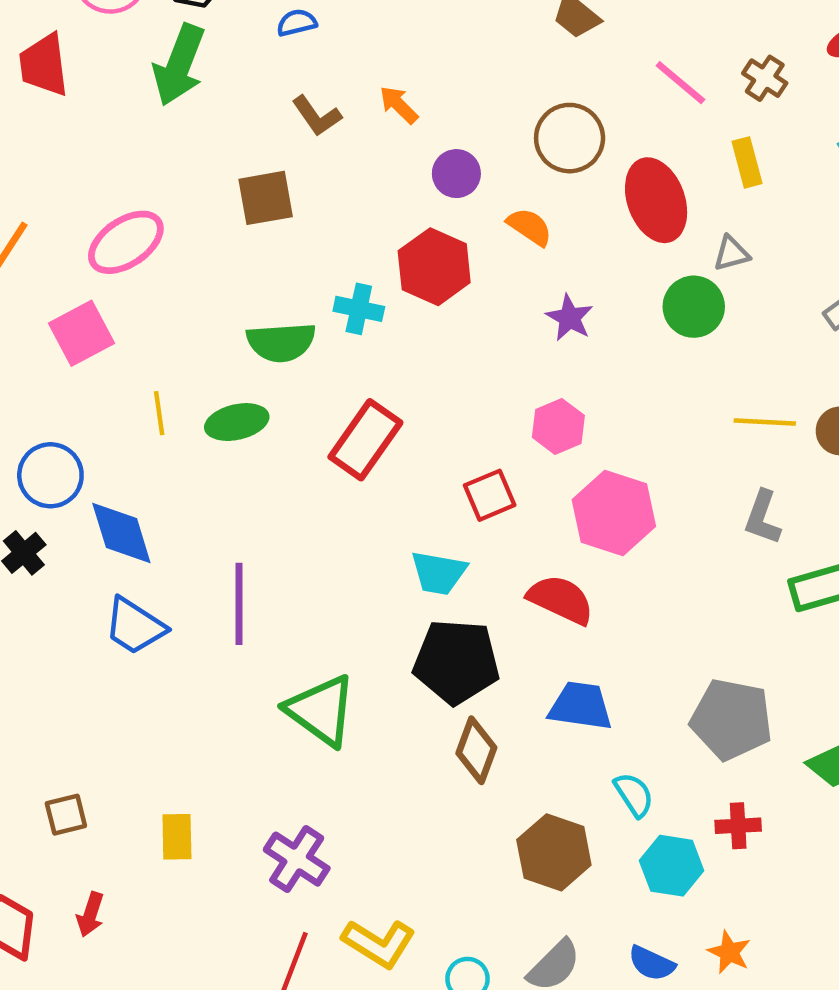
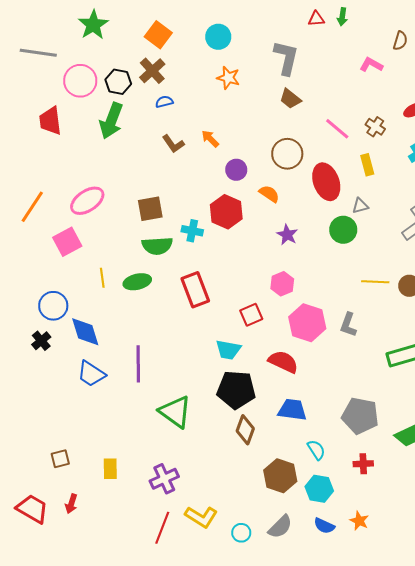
brown square: (266, 198) -> (150, 209), moved
red rectangle: (365, 440) -> (195, 290), turned -56
gray L-shape: (763, 517) -> (348, 325), moved
purple cross: (297, 859) -> (164, 479), turned 32
cyan hexagon: (672, 866) -> (319, 489), moved

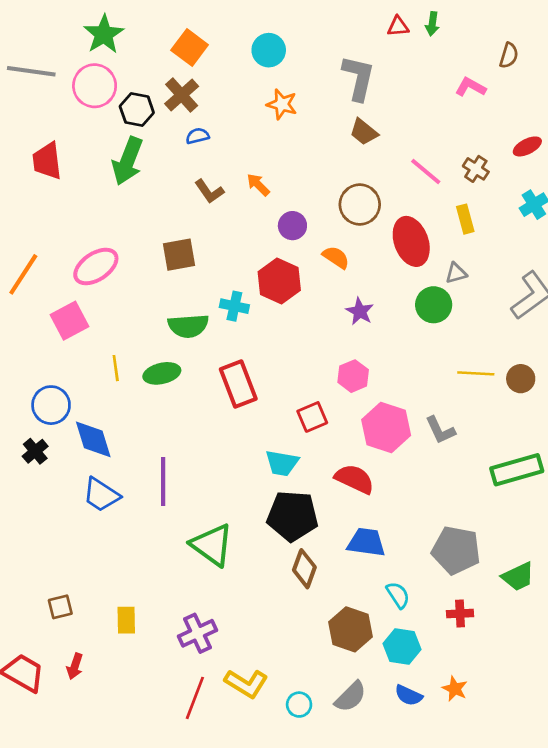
pink circle: (80, 81) -> (95, 86), moved
brown square: (150, 209) -> (179, 255), moved
gray L-shape: (348, 325) -> (440, 430), turned -45

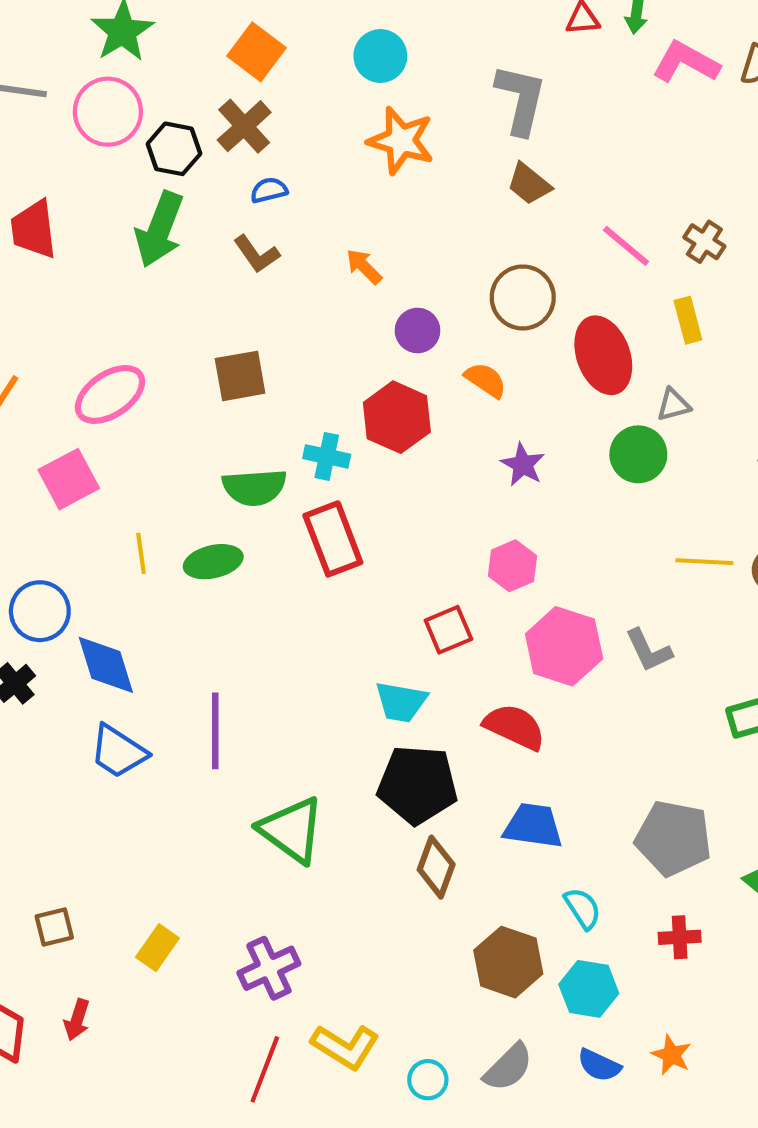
pink L-shape: (471, 87) -> (686, 62), moved, size x1.4
orange star: (282, 104) -> (401, 141), size x1.4
brown L-shape: (209, 191) -> (257, 254), moved
red rectangle: (238, 384) -> (333, 539), moved
yellow rectangle: (126, 620) -> (157, 948), turned 36

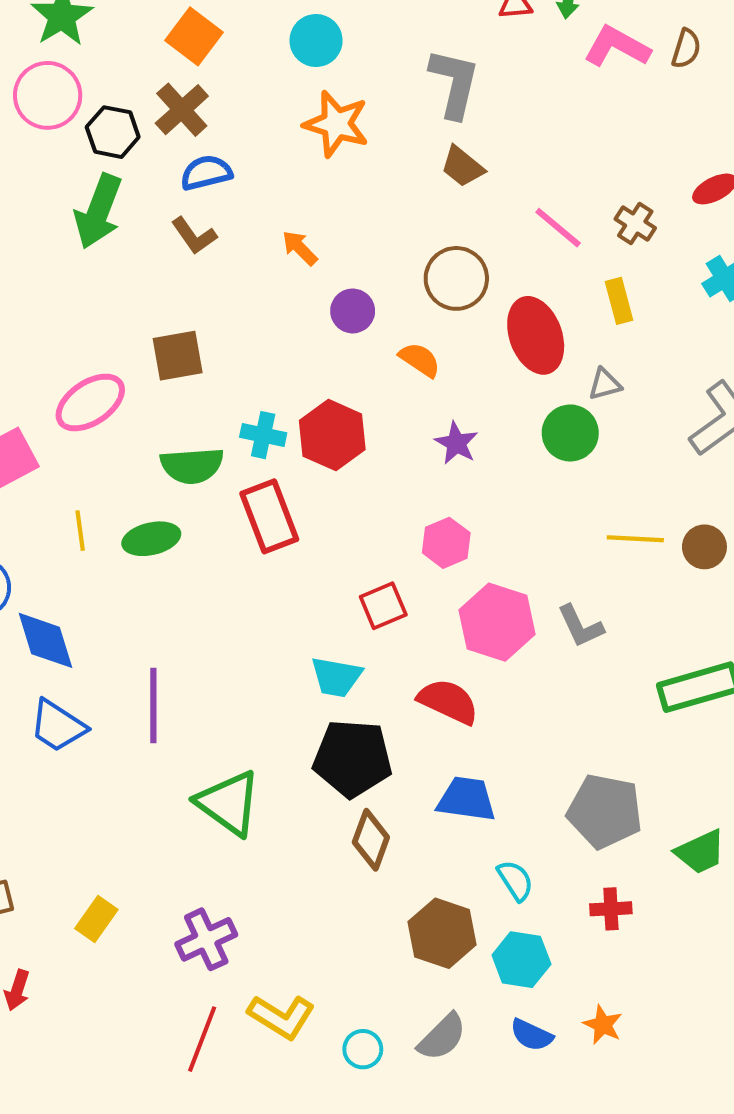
blue semicircle: (269, 190) -> (206, 173), size x1.4
pink ellipse: (110, 394) -> (90, 402), moved
red hexagon: (397, 417) -> (332, 435), moved

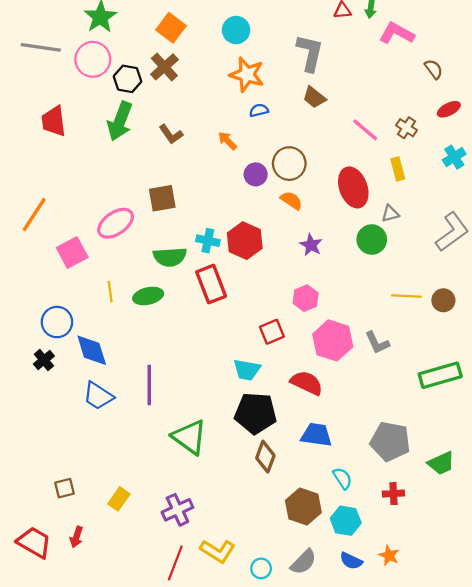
brown semicircle: (686, 49) -> (434, 69), moved, turned -54
blue semicircle: (206, 173) -> (259, 110), moved, size x0.7
brown circle: (456, 278) -> (289, 164), moved

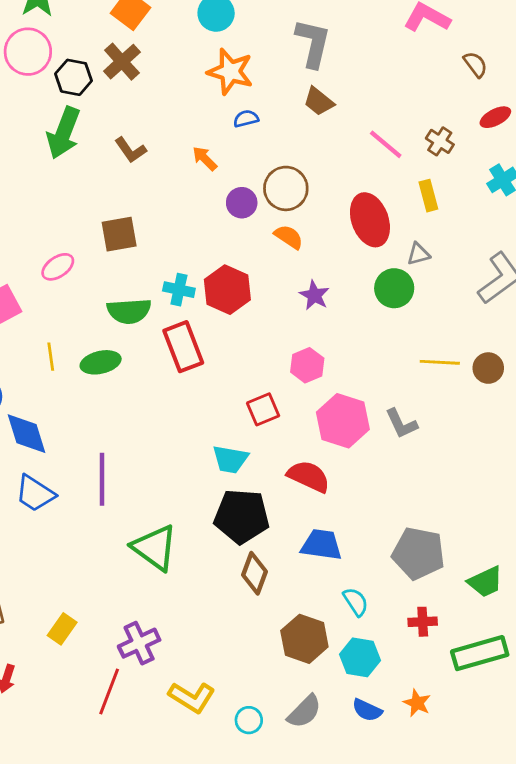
pink ellipse: (116, 223) -> (58, 267), size x0.7
green rectangle: (440, 375) -> (480, 653), moved
red line: (175, 563) -> (109, 692), moved

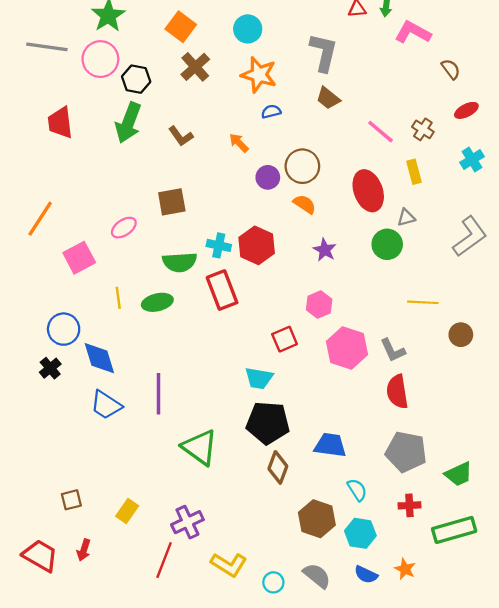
brown cross: (122, 62) -> (195, 67), moved
brown circle: (488, 368) -> (461, 335), moved
red semicircle: (309, 476) -> (397, 392), moved, turned -124
gray semicircle: (304, 712) -> (317, 576), turned -96

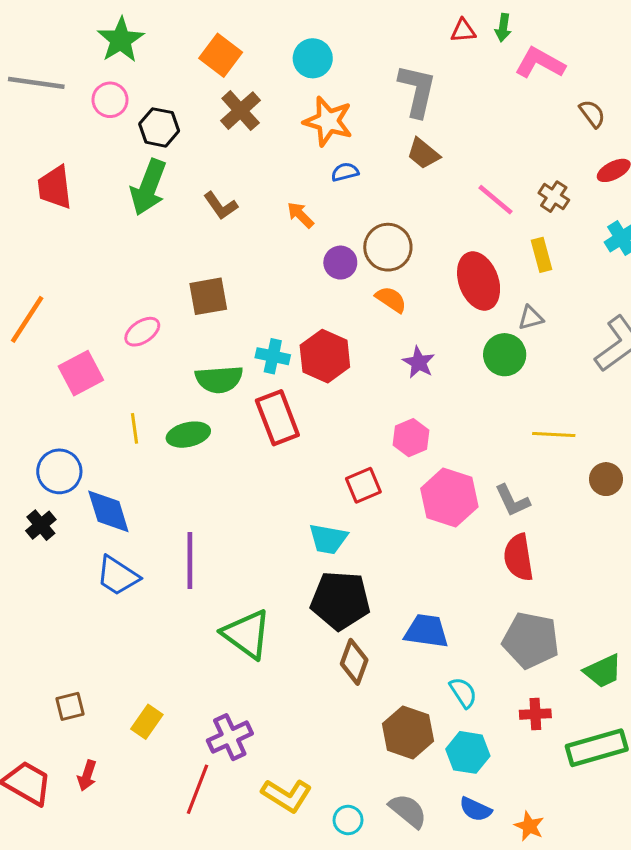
pink circle: (100, 59) -> (110, 100), size x0.7
orange star: (405, 569) -> (529, 826), moved

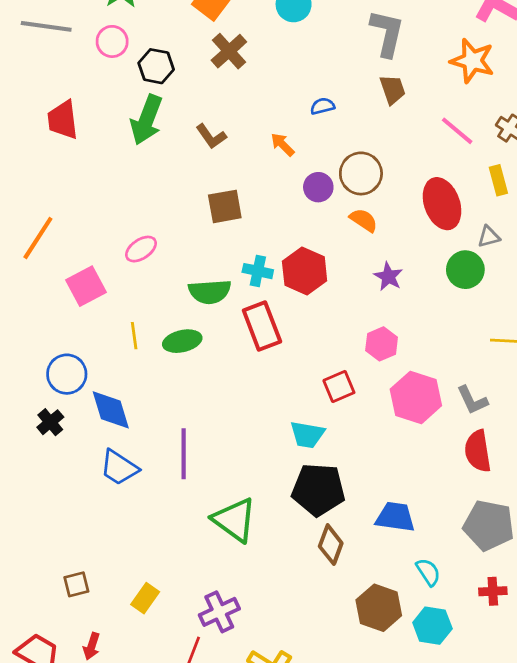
orange star: (328, 121) -> (472, 61), moved
brown trapezoid: (423, 154) -> (393, 90), turned -148
brown square: (208, 296) -> (225, 206), moved

